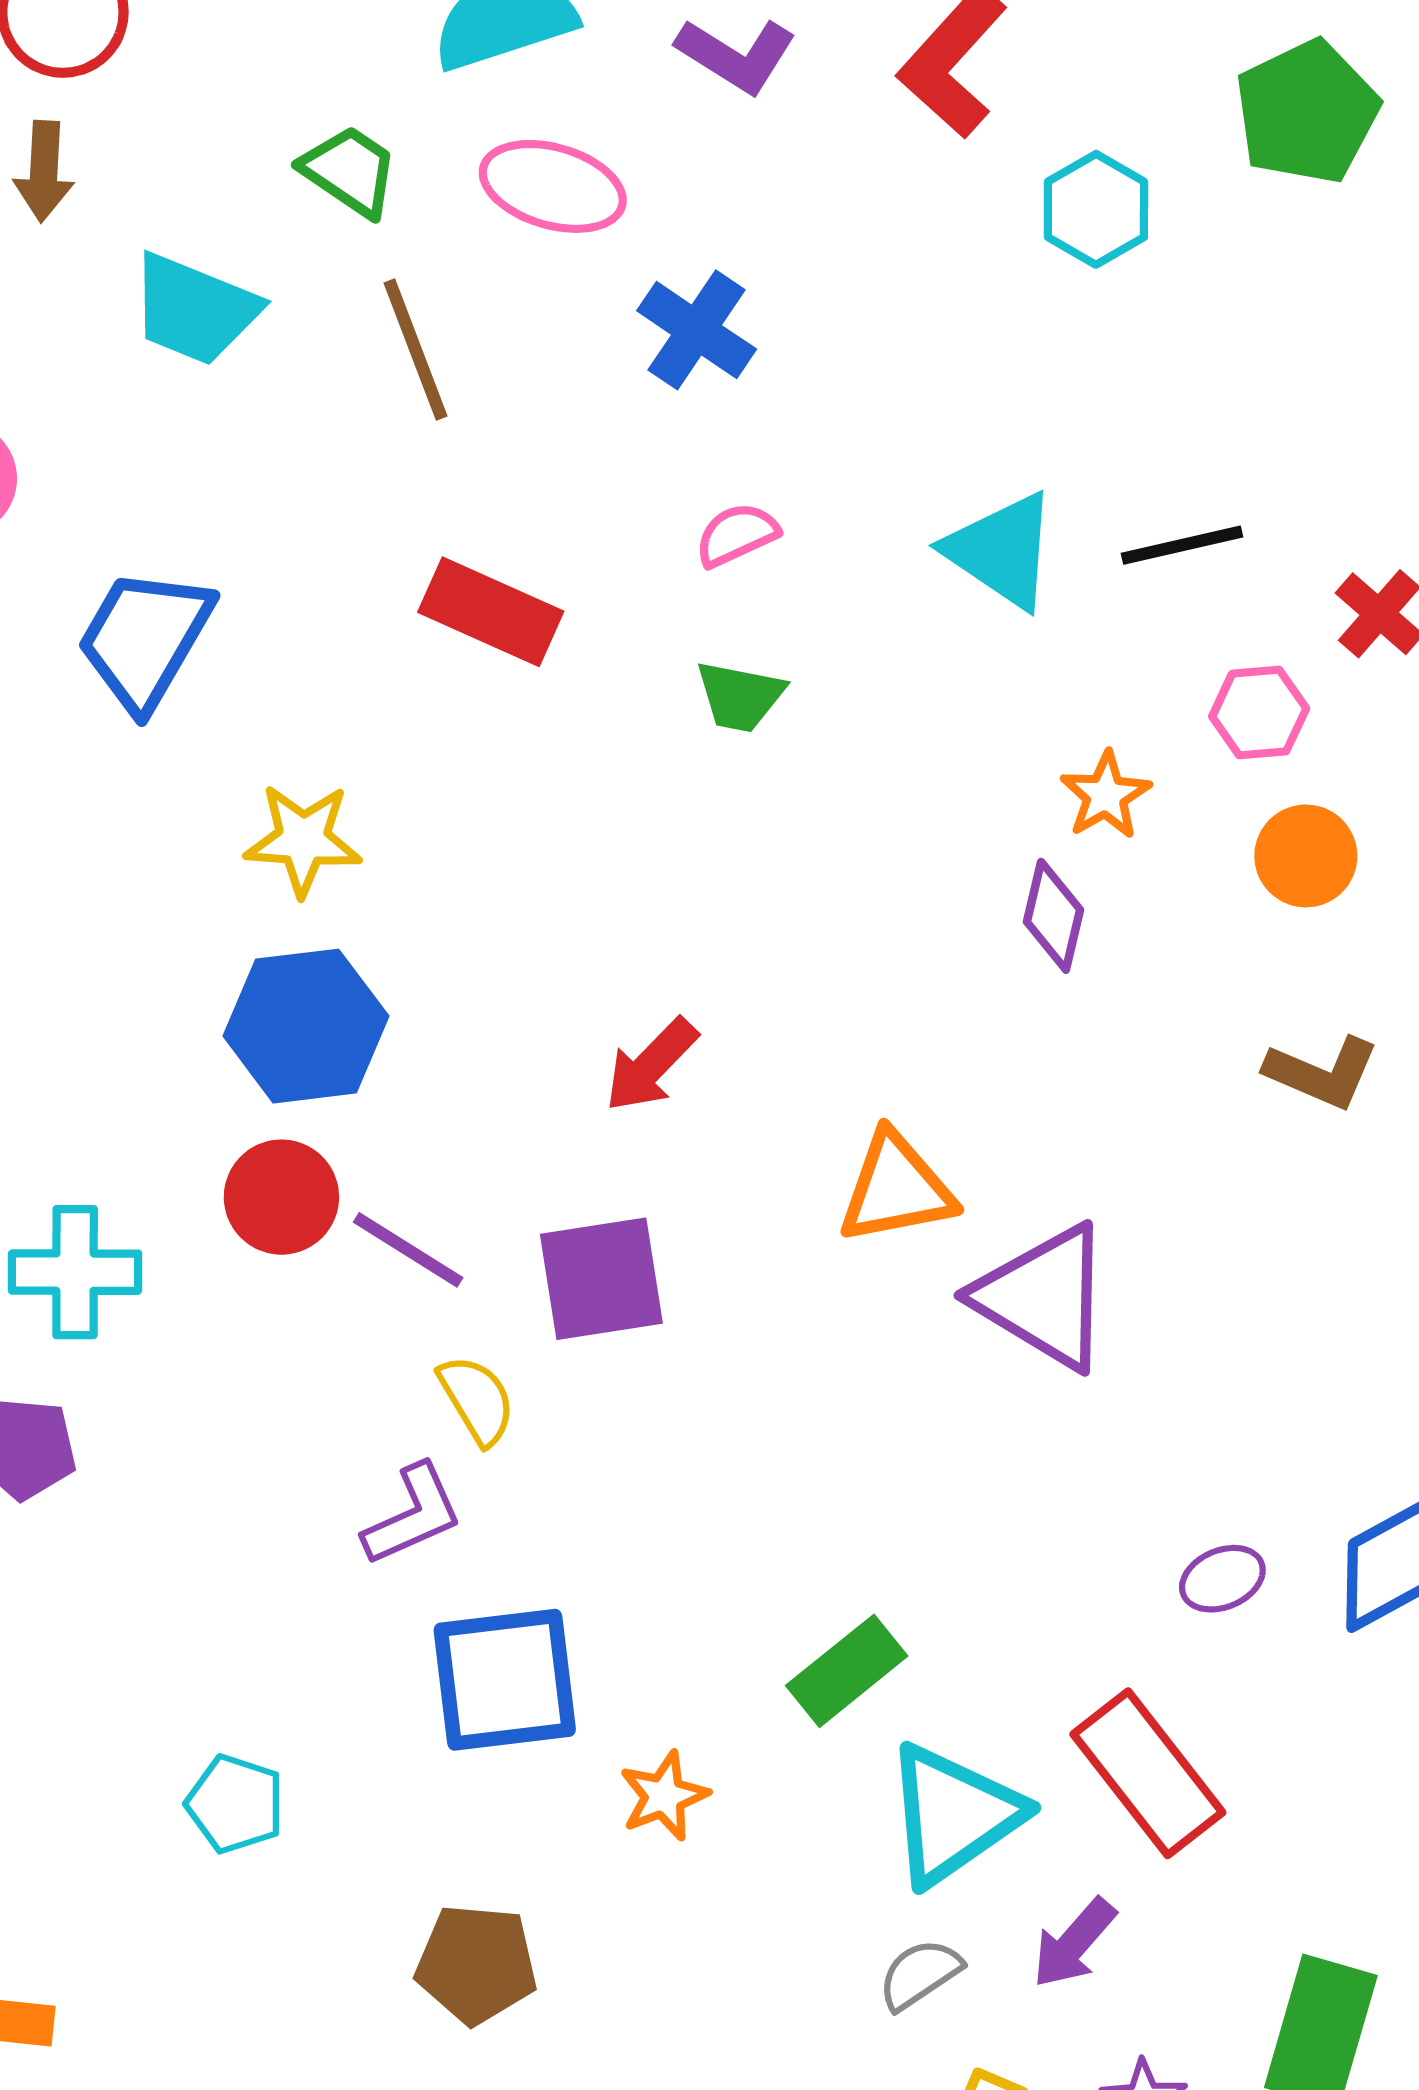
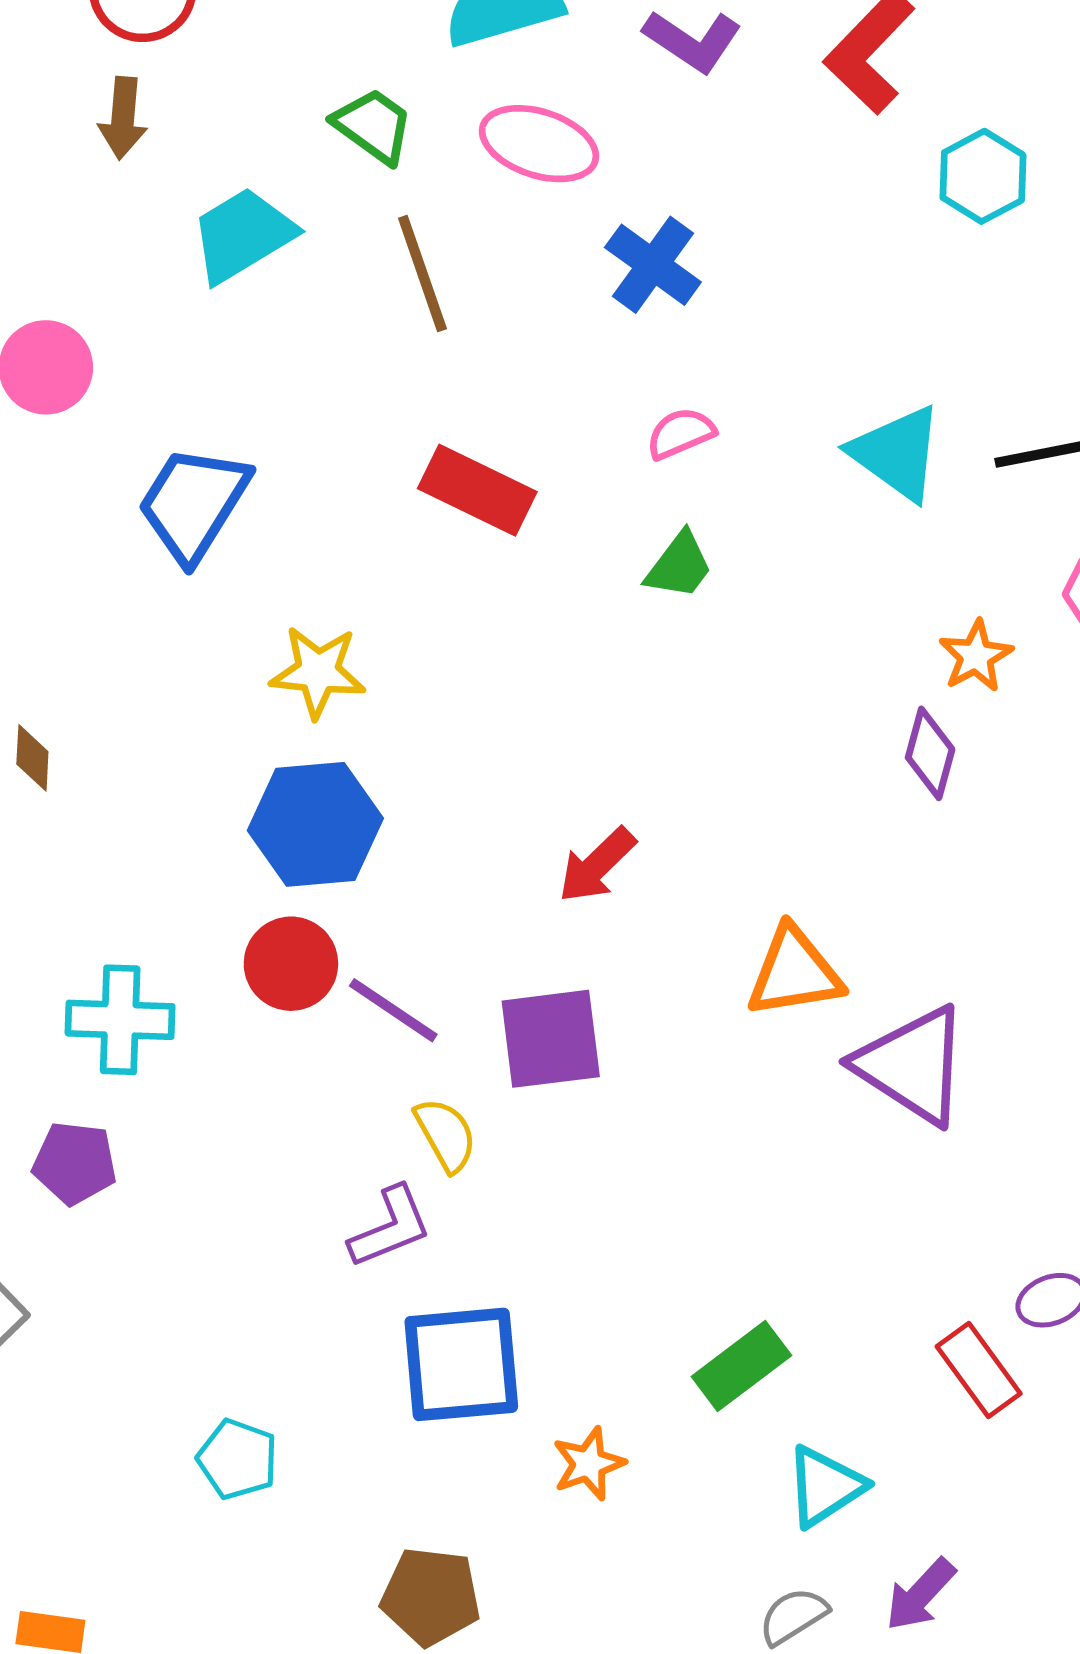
cyan trapezoid: (194, 309) -> (243, 235), turned 125
green trapezoid: (740, 696) -> (679, 566), turned -66
red rectangle: (1148, 1773) -> (979, 1370), moved, size x0.7
cyan triangle: (953, 1814) -> (825, 1486), size x0.7

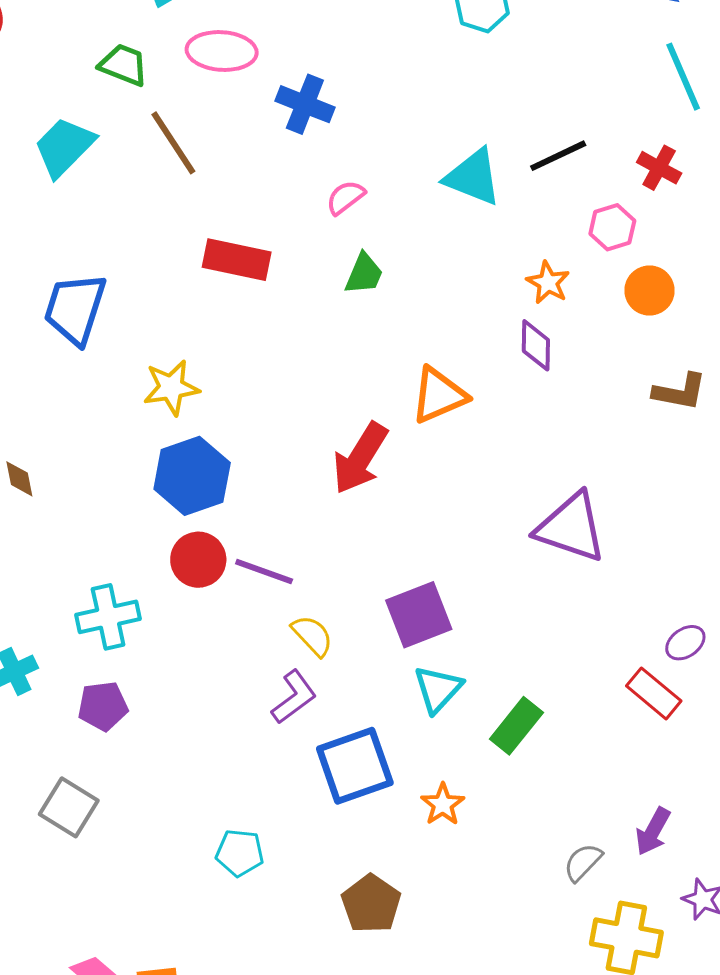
red arrow: (597, 865) -> (360, 458), size x1.4
orange triangle: (794, 972) -> (439, 395), moved
purple square: (551, 1039) -> (419, 615), moved
cyan triangle: (825, 1486) -> (438, 689), moved
brown pentagon: (431, 1596) -> (371, 904), turned -30

